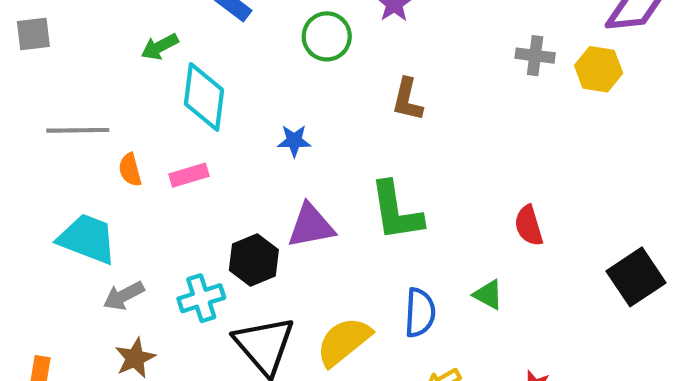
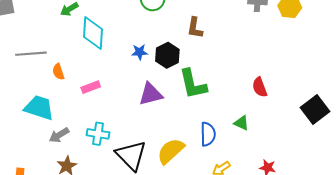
pink rectangle: (189, 175) -> (91, 87), moved
black hexagon: (254, 260) -> (167, 55), moved
cyan cross: (201, 298) -> (98, 134), turned 30

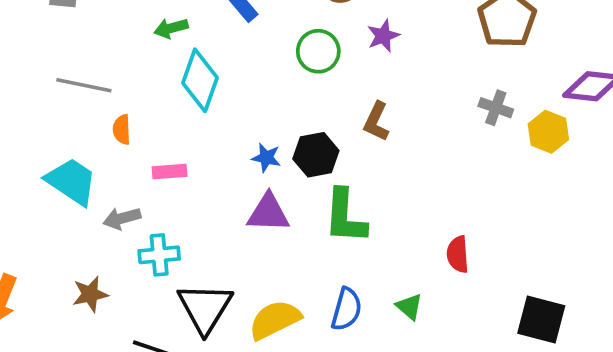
blue star: (140, 52) -> (266, 158), moved
black square: (315, 109) -> (541, 319), turned 36
cyan cross: (98, 134) -> (159, 255), turned -30
gray arrow: (59, 135) -> (122, 218), moved

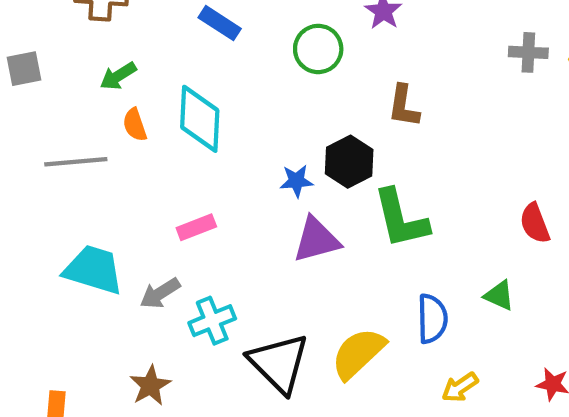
green arrow: (171, 28) -> (118, 76), moved
orange semicircle: (122, 129) -> (135, 125), moved

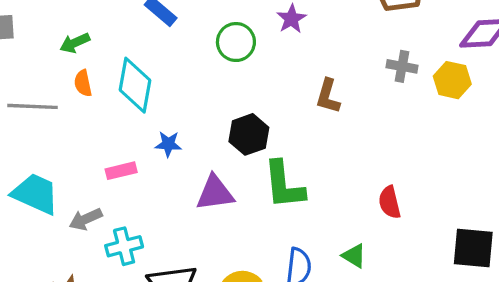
brown L-shape: (404, 106) -> (328, 96), moved
blue star: (296, 181) -> (168, 144), moved

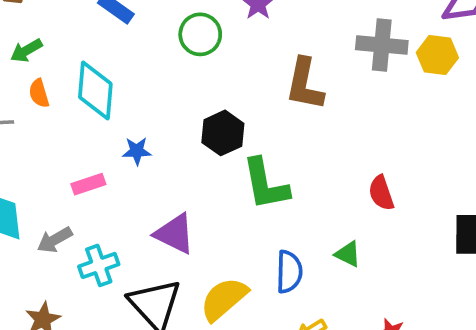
gray cross: (402, 66) -> (382, 45), size x1.5
brown L-shape: (328, 96) -> (305, 84), size x1.4
purple triangle: (215, 193) -> (175, 234), moved, turned 39

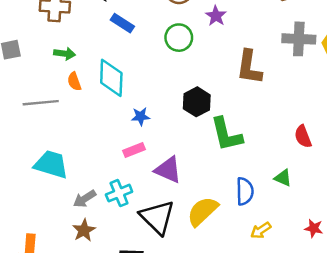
green arrow: (26, 51) -> (65, 54), turned -140
pink rectangle: (88, 184) -> (134, 150), moved
gray arrow: (55, 240) -> (85, 199), moved

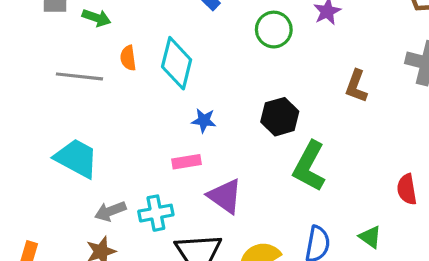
green arrow: (65, 54) -> (96, 18), moved
brown L-shape: (249, 67) -> (356, 86), size x0.7
green L-shape: (226, 134) -> (309, 166), turned 30

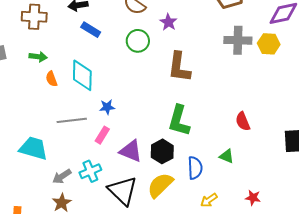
green arrow: (96, 18) -> (38, 57), moved
gray line: (79, 76) -> (72, 120), moved
brown L-shape: (356, 86) -> (179, 67), moved, size x1.5
black hexagon: (280, 117) -> (162, 151), moved
pink rectangle: (187, 162) -> (102, 135), turned -36

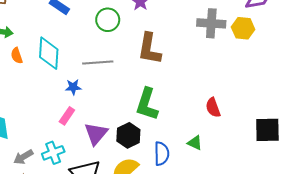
gray line: (72, 120) -> (98, 63), moved
purple triangle: (131, 151) -> (96, 134), turned 45

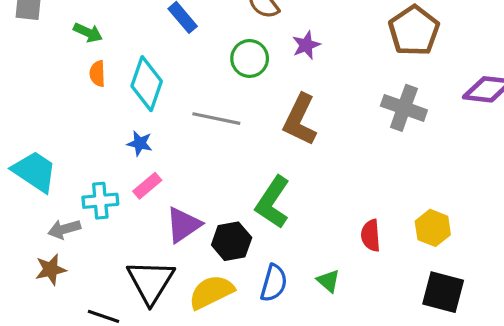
yellow hexagon: (243, 28) -> (433, 228), moved
blue star: (73, 87) -> (140, 143), moved
cyan cross: (53, 153) -> (100, 201), moved

